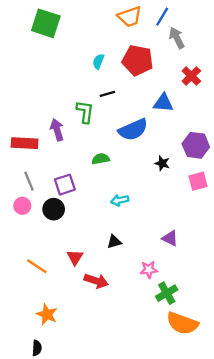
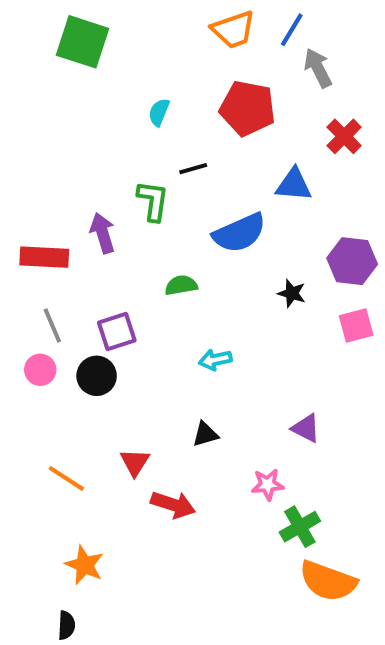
cyan semicircle: (98, 61) -> (159, 112), moved

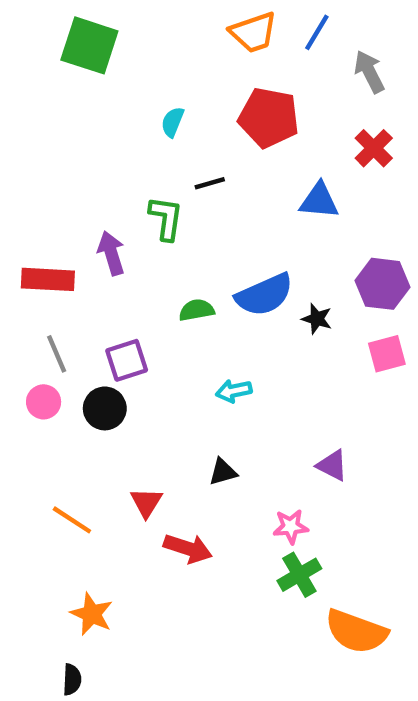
gray arrow: (318, 68) -> (369, 72), moved
blue semicircle: (239, 233) -> (264, 295), moved
green cross: (300, 527) -> (299, 575), moved

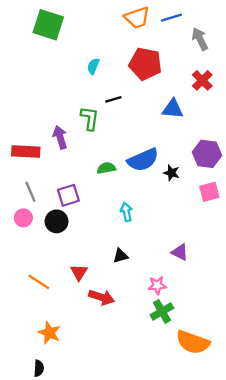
blue line: (317, 32) -> (171, 18), turned 42
cyan arrow: (234, 391) -> (126, 212), turned 90

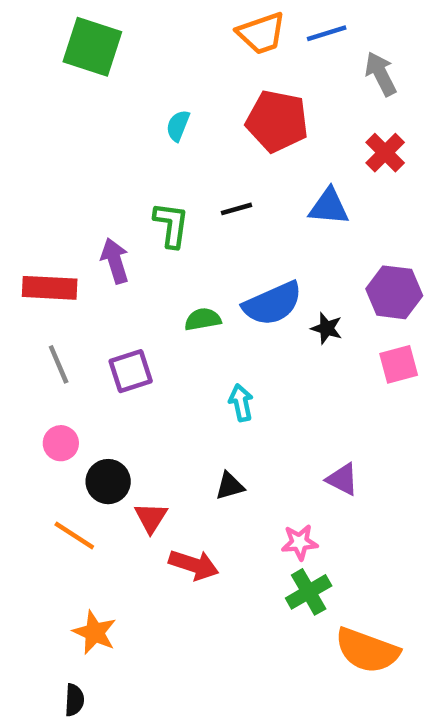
black line: (113, 99) -> (237, 209), moved
pink circle: (23, 218) -> (61, 443), moved
black circle: (57, 221) -> (108, 482), moved

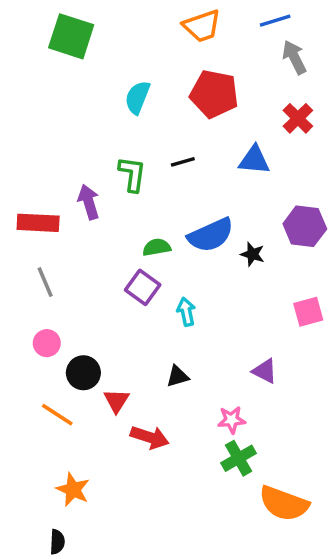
blue line: (327, 33) -> (275, 21), moved
cyan semicircle: (178, 126) -> (137, 97), size x1.4
pink square: (399, 364) -> (308, 312), moved
purple square: (131, 371) -> (143, 287), moved, turned -36

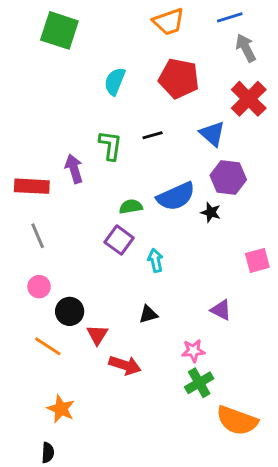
red cross: (298, 118) -> (249, 99), size x1.4
blue triangle: (254, 160) -> (212, 134), turned 36
purple hexagon: (305, 226) -> (228, 177), moved

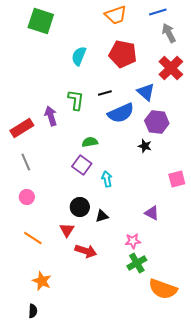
red rectangle: (32, 186) -> (22, 128), turned -35
blue semicircle: (176, 196) -> (121, 113), moved
black circle: (70, 311) -> (80, 207), moved

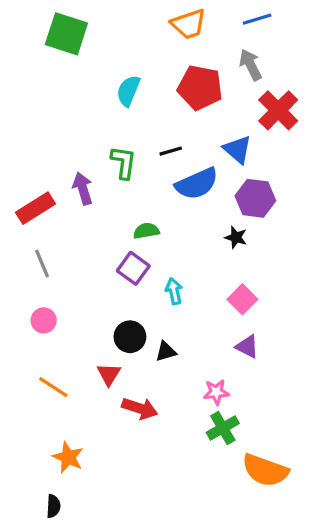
gray arrow: (169, 33) -> (251, 65), moved
pink square: (177, 179) -> (242, 299), moved, turned -30

